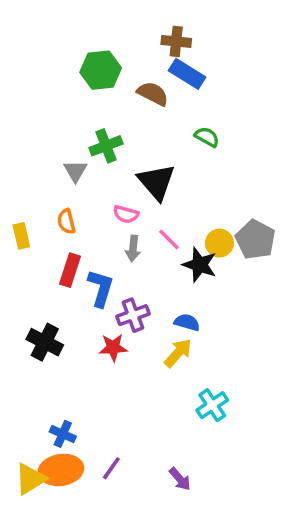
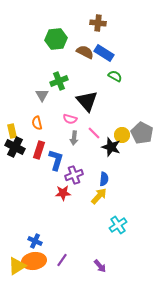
blue rectangle: (187, 74) -> (104, 53), moved
blue semicircle: (187, 322) -> (104, 179), turned 80
black cross: (45, 342) -> (15, 147), moved

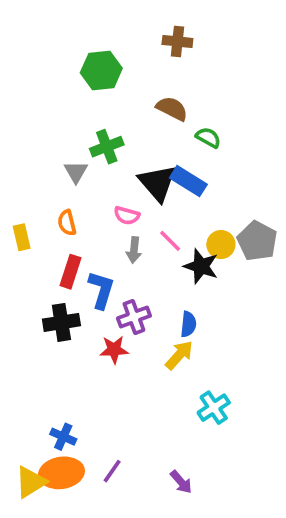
brown semicircle: (85, 52) -> (172, 109), moved
blue rectangle: (104, 53) -> (188, 181), moved
black cross: (15, 147) -> (61, 322), moved, turned -36

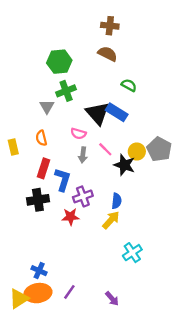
green hexagon: (101, 70) -> (59, 62), moved
brown semicircle: (172, 109) -> (108, 54), moved

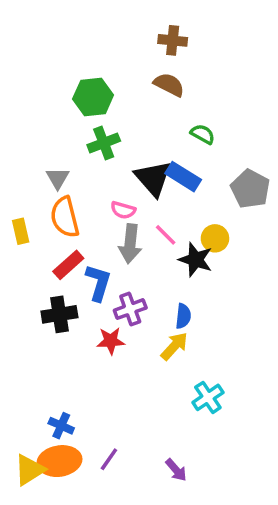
gray triangle: (47, 107) -> (58, 178), moved
orange semicircle: (41, 138) -> (65, 217), size x1.6
gray pentagon: (159, 149) -> (250, 189), moved
gray arrow: (83, 155) -> (130, 244), size x1.5
red rectangle: (44, 168) -> (68, 265), turned 30

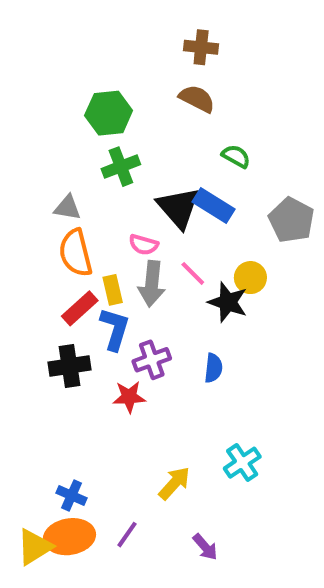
gray triangle: (58, 178) -> (67, 208), turned -50
yellow rectangle: (21, 231) -> (113, 290), moved
yellow arrow: (174, 346) -> (174, 483), moved

